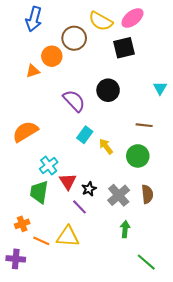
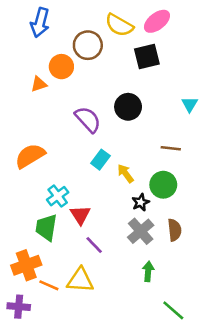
black star: (89, 189) -> (141, 202), moved
orange cross: (22, 224) -> (26, 265), size x1.6

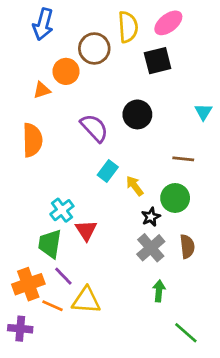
yellow semicircle: (119, 25) -> (128, 27), turned -124
orange semicircle: (30, 156) -> (32, 140), moved, turned 120
purple line: (94, 245) -> (63, 276), moved

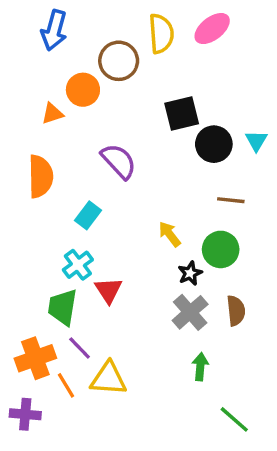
black square: (158, 61) -> (182, 114), moved
black circle: (137, 114) -> (214, 144), moved
cyan rectangle: (108, 171) -> (88, 215), moved
orange line: (53, 306) -> (66, 385), turned 35

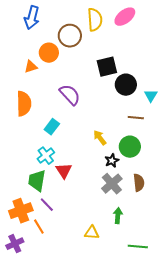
cyan triangle: (256, 141) -> (151, 96), moved
yellow triangle: (108, 379) -> (92, 233), moved, size x0.7
purple cross: (25, 414) -> (15, 244), turned -30
green line: (234, 419) -> (138, 247), turned -36

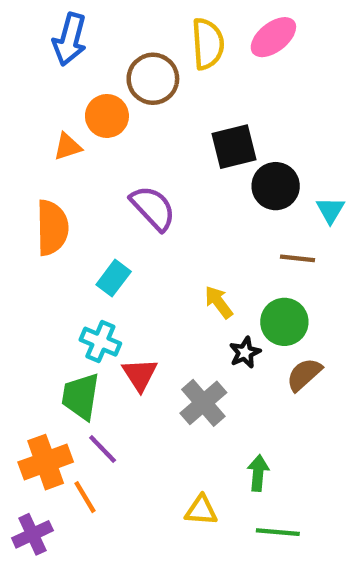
cyan cross: (46, 156) -> (100, 342), turned -30
brown semicircle: (139, 183) -> (304, 374), moved, turned -126
gray cross: (112, 184) -> (203, 403), moved
green line: (138, 247) -> (278, 532), moved

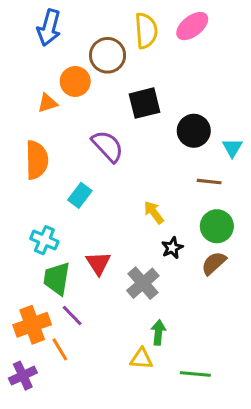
black square: (234, 147) -> (144, 103), moved
green circle: (284, 322) -> (217, 226), moved
cyan cross: (100, 342) -> (44, 240), moved
green arrow: (258, 473) -> (158, 332), moved

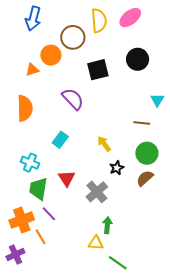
black circle: (194, 131) -> (138, 59), moved
cyan rectangle: (80, 195) -> (60, 140), moved
green line: (195, 374) -> (118, 263), moved, turned 30

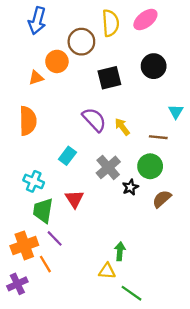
purple semicircle: (73, 99) -> (94, 120), moved
yellow arrow: (104, 144) -> (122, 127), moved
green circle: (147, 153) -> (150, 166), moved
gray cross: (97, 192) -> (108, 167), moved

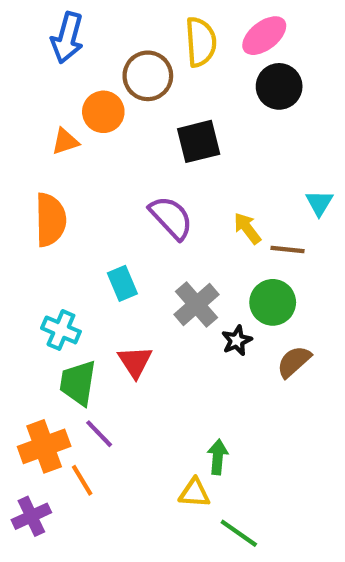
black circle: (154, 66) -> (279, 86), moved
yellow arrow: (122, 127) -> (247, 228), moved
cyan rectangle: (67, 156) -> (122, 283), turned -60

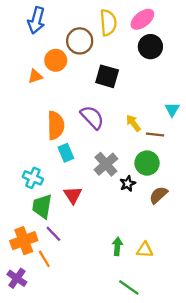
black square: (199, 141) -> (107, 76), turned 30
orange semicircle: (50, 220) -> (56, 125), moved
yellow triangle: (194, 493) -> (145, 250), moved
purple cross: (31, 516) -> (17, 278), turned -30

